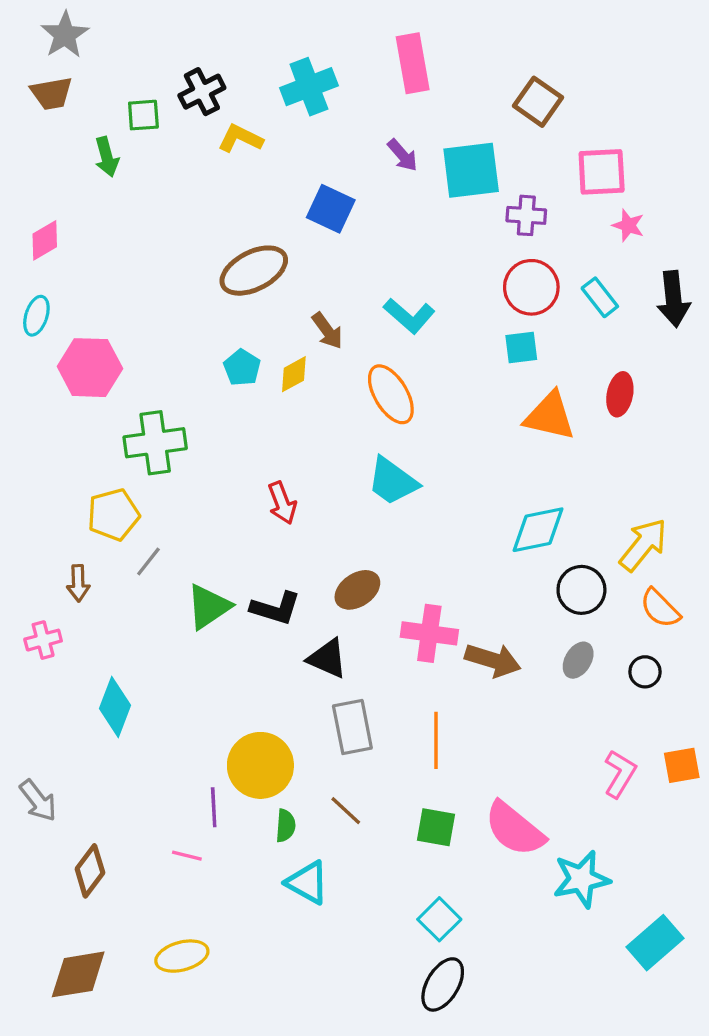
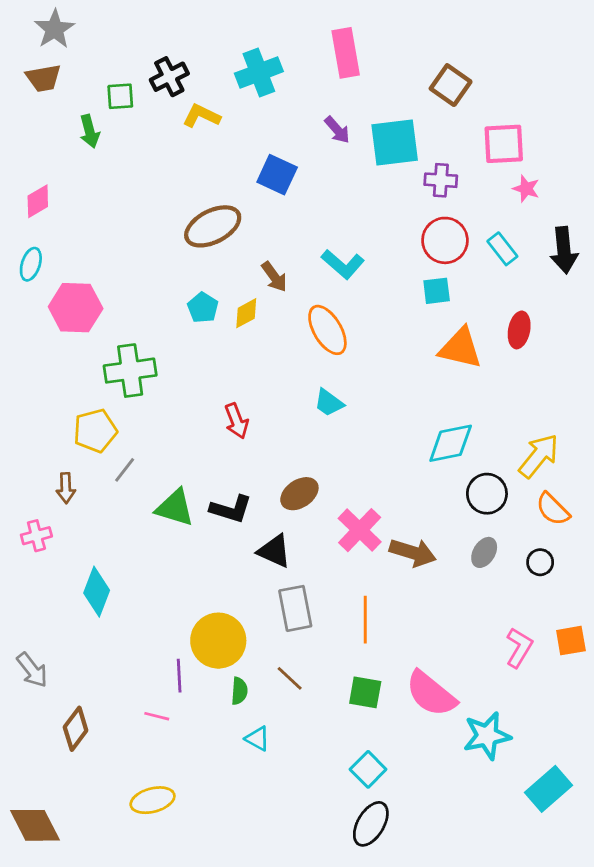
cyan trapezoid: (393, 481) -> (329, 403), size x0.7
green triangle: (209, 607) -> (175, 508), turned 51
pink cross: (429, 633) -> (360, 530), turned 36
cyan triangle: (307, 882) -> (257, 739), size x0.7
brown diamond: (78, 974) -> (35, 825), moved, turned 72

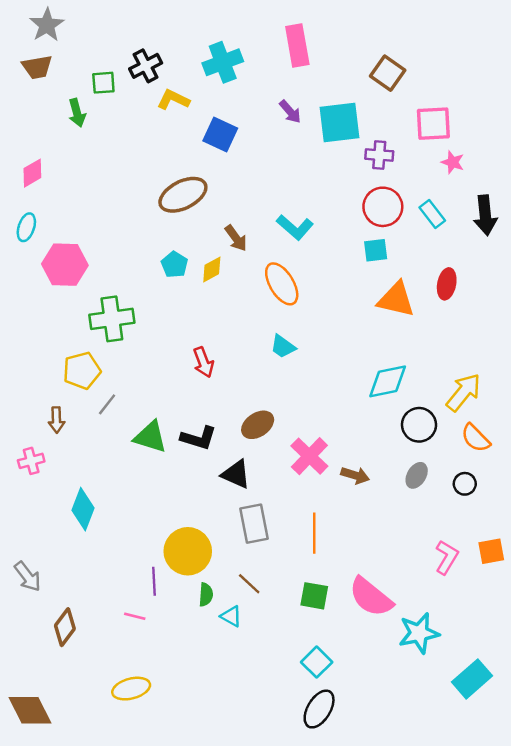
blue square: (277, 175) -> (220, 135), moved
brown arrow: (413, 552) -> (355, 475), size x0.7
cyan triangle: (257, 739) -> (231, 616), moved

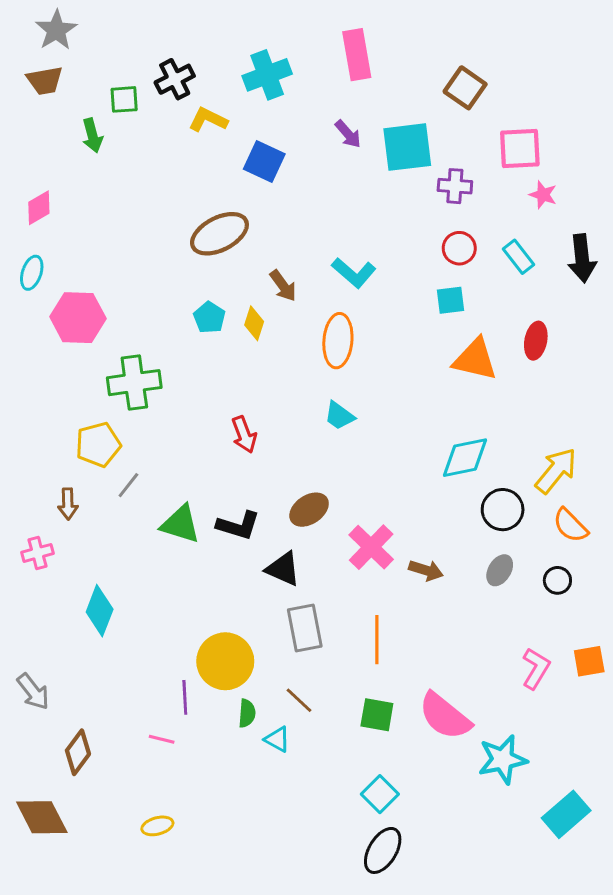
red circle: (383, 207) -> (459, 248), size x0.7
yellow diamond: (212, 269) -> (254, 323), turned -44
orange ellipse: (282, 284) -> (338, 341), turned 36
yellow ellipse: (131, 689) -> (157, 826), size x0.7
brown diamond: (30, 710) -> (42, 817), moved

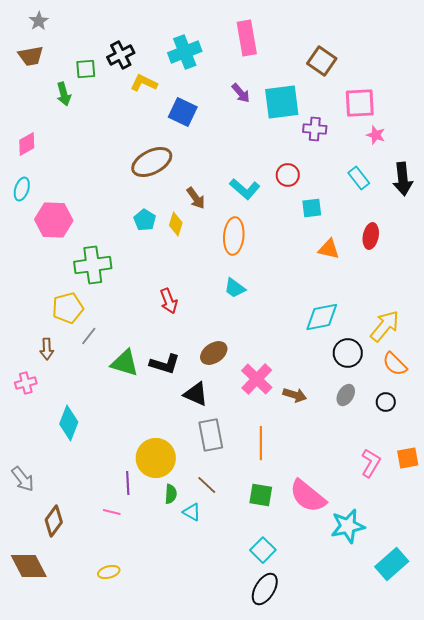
gray star: (56, 30) -> (39, 21), size x0.7
red circle: (459, 248) -> (288, 175), moved
orange triangle: (475, 359) -> (329, 249), size x0.7

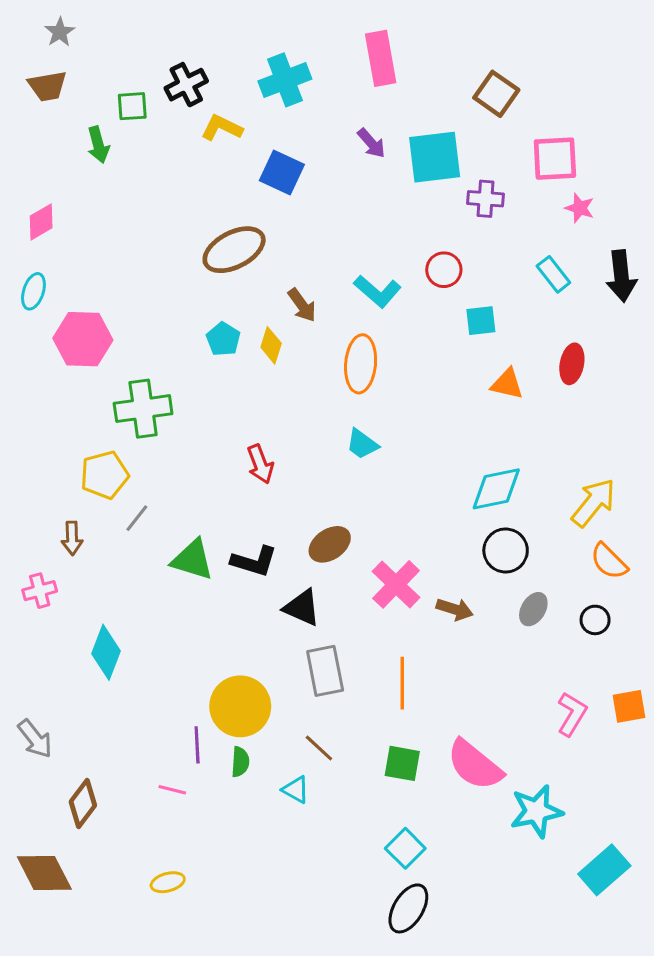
black circle: (348, 353) -> (506, 551), moved
green semicircle: (171, 494) -> (240, 762), moved

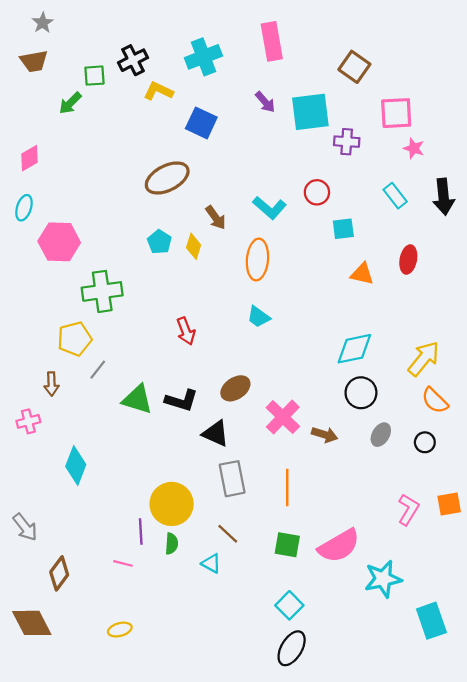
green arrow: (98, 145) -> (70, 103), turned 60
pink semicircle: (475, 765) -> (339, 546), turned -69
cyan rectangle: (604, 870) -> (431, 621), turned -68

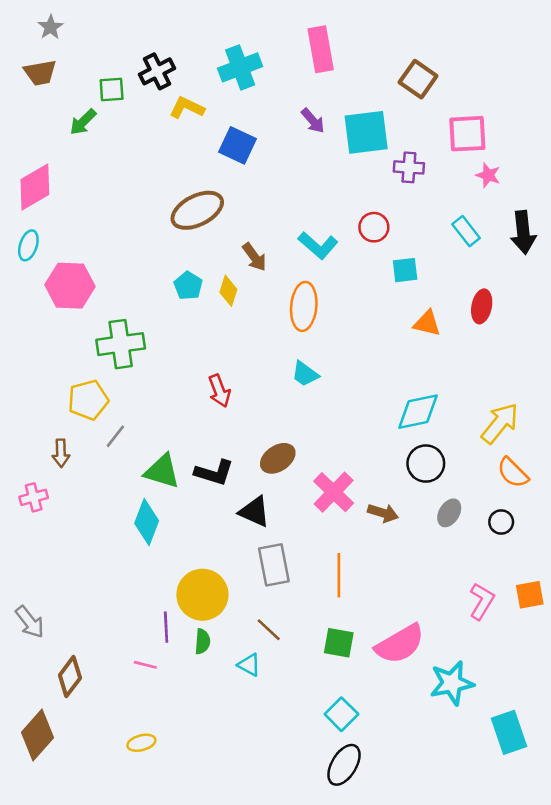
pink diamond: (29, 158) -> (35, 187), size x1.5
cyan diamond: (76, 465) -> (147, 522), moved
brown diamond: (32, 623) -> (38, 735), turned 69

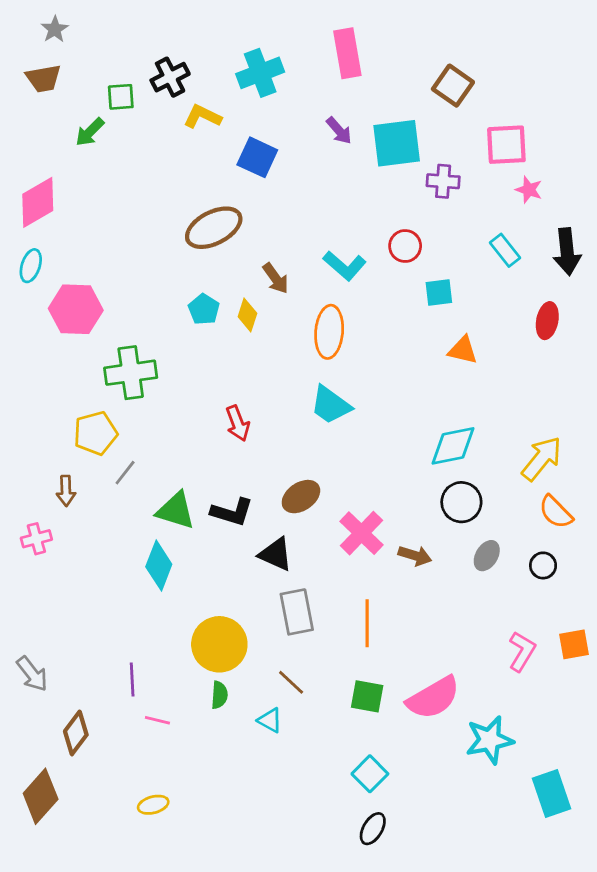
red ellipse: (482, 306) -> (547, 321), moved
cyan trapezoid: (305, 374) -> (331, 405), size x1.4
purple line: (166, 627) -> (132, 679), moved
black ellipse: (344, 765) -> (373, 829), size x0.7

